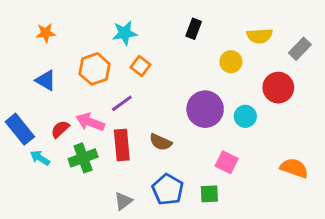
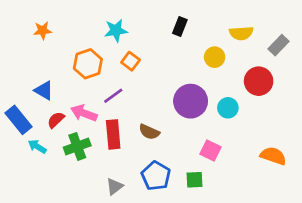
blue triangle: (46, 80) -> (44, 90), moved

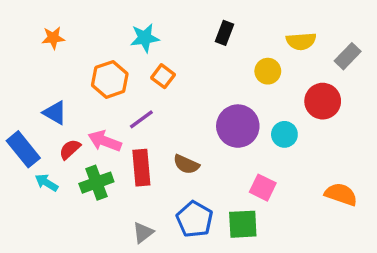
green square: (195, 180) -> (243, 224), size x1.4

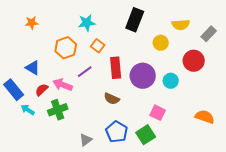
black rectangle: (225, 33) -> (135, 20), size x1.6
red rectangle: (141, 168) -> (116, 68), moved
green square: (243, 224) -> (146, 135), turned -30

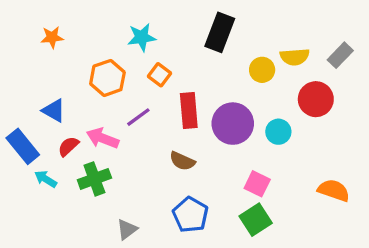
yellow semicircle: (181, 25) -> (295, 57), moved
green square: (146, 135) -> (256, 220), moved
gray triangle: (86, 140) -> (127, 229), moved

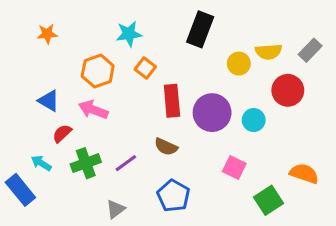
purple line: (138, 117) -> (126, 163), moved
pink arrow: (103, 138) -> (93, 110), moved
blue rectangle: (23, 146) -> (20, 190), moved
green square: (256, 220) -> (269, 200), moved

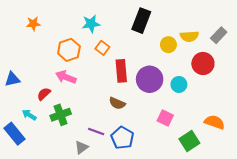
blue triangle: (49, 101) -> (12, 79), moved, turned -42
purple line: (126, 163) -> (96, 132), moved, turned 56

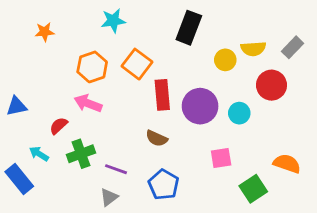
cyan star: (91, 24) -> (113, 21), moved
orange square: (102, 48) -> (137, 64), size x1.5
pink square: (165, 118) -> (221, 158), turned -35
purple line: (96, 132) -> (116, 169), moved

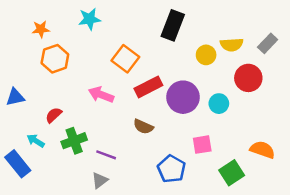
cyan star: (113, 21) -> (89, 19), moved
orange hexagon: (92, 67) -> (55, 59), moved
red rectangle: (162, 95) -> (148, 87), turned 68
pink arrow: (88, 103) -> (101, 95), moved
blue pentagon: (164, 185) -> (171, 169), moved

